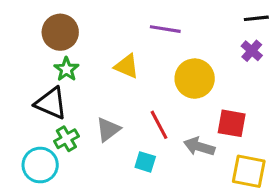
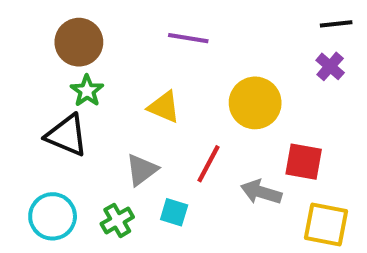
purple line: (165, 29) -> (188, 38), moved
yellow triangle: (127, 66) -> (164, 107), moved
red line: (159, 125) -> (209, 164), turned 56
green cross: (66, 139) -> (117, 220), moved
cyan square: (145, 162) -> (174, 212), moved

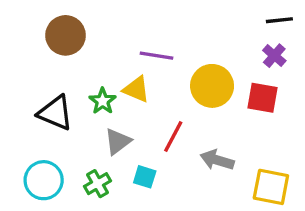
purple line: (188, 38) -> (156, 56), moved
green star: (87, 91) -> (103, 101), moved
red square: (304, 162) -> (263, 98), moved

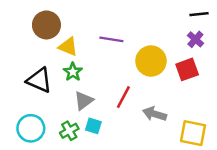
yellow triangle: (136, 89) -> (68, 47), moved
red square: (263, 98) -> (187, 69), turned -30
cyan square: (145, 177) -> (93, 126), moved

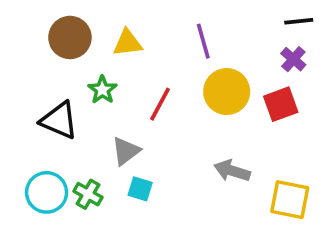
purple line: (111, 39) -> (203, 41), moved, turned 65
yellow triangle: (68, 47) -> (128, 43), moved, turned -30
green star: (73, 72) -> (102, 90), moved
red line: (123, 97) -> (160, 104), moved
green cross: (69, 131) -> (88, 194), moved, turned -30

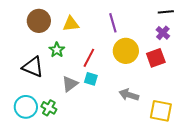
cyan square: (140, 189) -> (91, 79), moved

